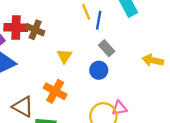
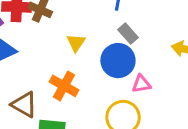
blue circle: (99, 70) -> (118, 61), size x1.5
pink triangle: (119, 108) -> (141, 84), moved

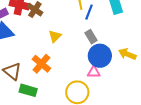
blue circle: (118, 61) -> (100, 56), moved

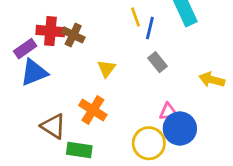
blue circle: (100, 56) -> (180, 129), moved

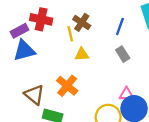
yellow line: (135, 17) -> (70, 34), moved
brown cross: (73, 35) -> (82, 22), moved
yellow triangle: (106, 69) -> (82, 54), turned 42

